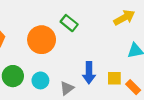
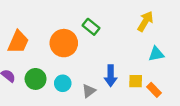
yellow arrow: (124, 18) -> (145, 21), turned -30

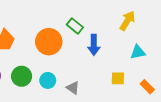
blue arrow: (111, 76) -> (94, 45), moved
orange rectangle: (154, 90) -> (147, 87), moved
gray triangle: (89, 91) -> (73, 88), turned -48

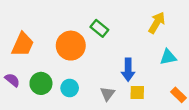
blue arrow: (94, 45) -> (128, 70), moved
yellow square: (118, 78) -> (137, 93), moved
gray triangle: (73, 88) -> (107, 94), moved, turned 32

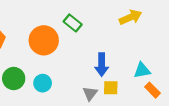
yellow arrow: (157, 23) -> (130, 17), turned 35
cyan triangle: (168, 57) -> (142, 70), moved
gray triangle: (107, 94) -> (90, 94), moved

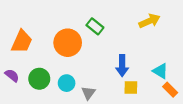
cyan triangle: (142, 70) -> (160, 71), turned 42
gray triangle: (90, 94) -> (88, 93), moved

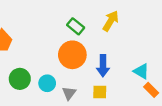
yellow arrow: (149, 21) -> (111, 21), moved, turned -35
orange circle: (68, 43) -> (72, 55), moved
yellow square: (131, 87) -> (100, 92), moved

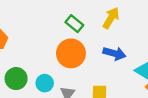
blue arrow: (103, 66) -> (114, 53), moved, turned -75

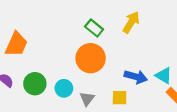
blue arrow: (114, 53) -> (136, 77), moved

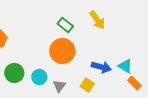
yellow arrow: (131, 22) -> (97, 20), turned 114
yellow square: (120, 98) -> (87, 85), turned 32

